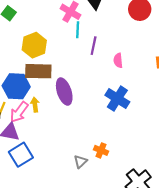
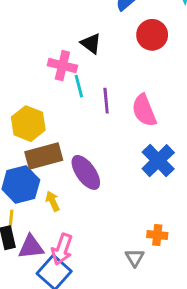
pink semicircle: (118, 60) -> (144, 110), size x1.6
blue cross: (117, 99) -> (158, 161), turned 30
pink arrow: (19, 112) -> (62, 249), moved

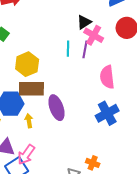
black triangle: (91, 43) -> (84, 22), turned 35
pink cross: (62, 66) -> (94, 35), moved
purple line: (106, 101) -> (85, 49), moved

